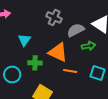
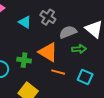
cyan triangle: (24, 40) -> (25, 22), moved, turned -40

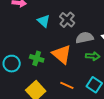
orange line: (58, 72) -> (67, 85), moved

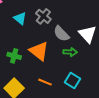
gray semicircle: (85, 38) -> (61, 34), turned -120

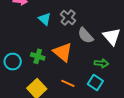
green arrow: (70, 52) -> (101, 63), moved

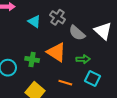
green arrow: (101, 63) -> (83, 59), moved

